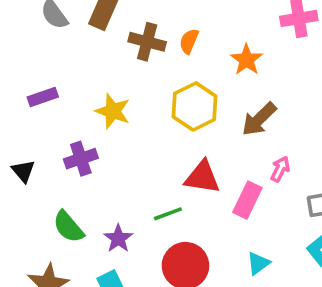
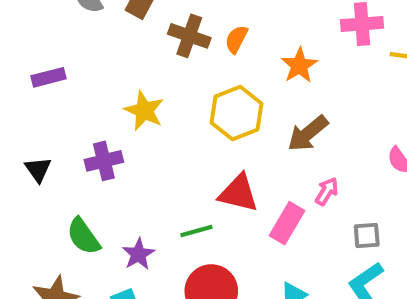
purple rectangle: (43, 97) -> (49, 77), moved

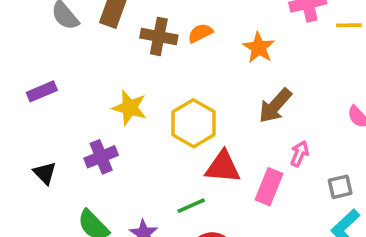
orange semicircle: (236, 39) -> (200, 33), turned 45
yellow hexagon: (236, 113) -> (194, 123), moved

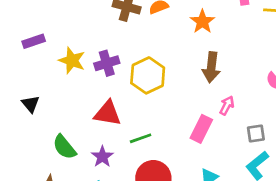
brown arrow: (275, 106) -> (211, 67), turned -40
yellow star: (130, 108) -> (72, 61), moved
purple cross: (101, 157) -> (107, 63), moved
red triangle: (223, 167) -> (107, 113), moved

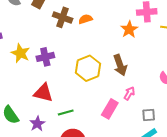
orange star: (202, 22) -> (129, 29), moved
brown arrow: (211, 67) -> (120, 65), turned -30
yellow hexagon: (148, 75) -> (88, 68), moved

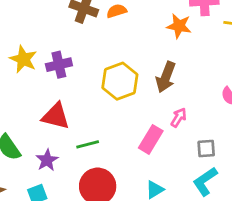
orange star: (129, 29) -> (179, 26), turned -30
brown arrow: (120, 65) -> (166, 77), turned 40

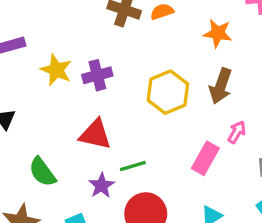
orange star: (179, 26) -> (218, 33), moved
purple star: (47, 160) -> (101, 185), moved

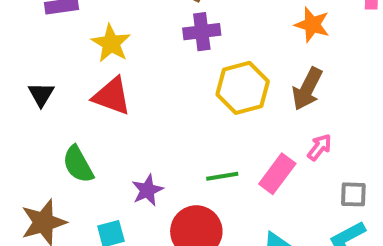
purple cross: (97, 75) -> (202, 32), moved
red triangle: (95, 134) -> (112, 96), moved
green line: (133, 166) -> (222, 176), moved

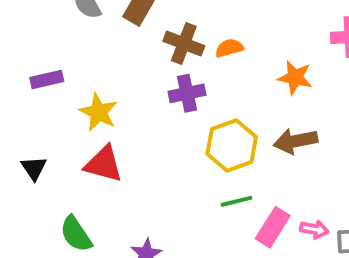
brown arrow: (307, 89) -> (296, 141), turned 57
pink arrow: (319, 147) -> (314, 229), moved, turned 68
green line: (222, 176) -> (237, 201), moved

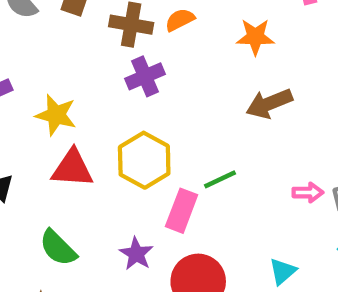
yellow hexagon: (232, 145) -> (144, 160), moved
pink rectangle: (273, 227) -> (182, 211), moved

